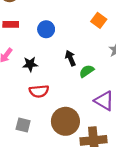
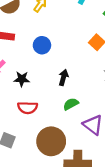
black arrow: (70, 58) -> (63, 77), turned 32
green semicircle: (87, 71) -> (71, 104), moved

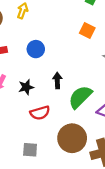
black arrow: (63, 77) -> (57, 81), moved
green semicircle: (71, 104) -> (80, 97), size x1.6

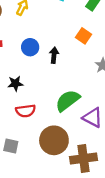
black arrow: (57, 81) -> (54, 55), moved

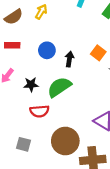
orange square: (84, 36) -> (98, 53), moved
green semicircle: (68, 101) -> (59, 87), moved

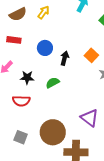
green semicircle: (59, 87) -> (53, 83), size x0.6
red semicircle: (39, 111) -> (21, 101), moved
gray square: (24, 144) -> (21, 137), moved

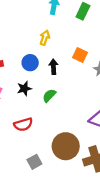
yellow arrow: (44, 12) -> (45, 38), moved
black star: (27, 78) -> (24, 89), moved
gray square: (21, 137) -> (34, 162), turned -32

